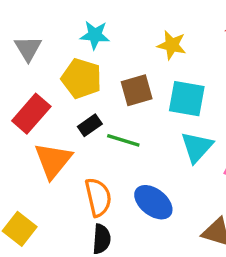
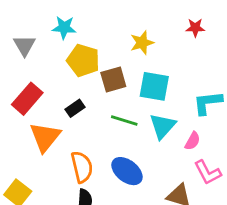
cyan star: (95, 35) -> (64, 28), moved
yellow star: (172, 45) -> (142, 43), turned -30
yellow pentagon: (81, 79) -> (83, 60), moved
green line: (123, 140) -> (124, 121), moved

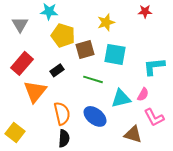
cyan triangle: (162, 126) -> (121, 98), moved, turned 35

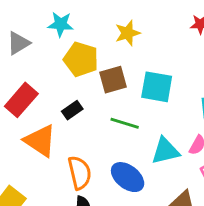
yellow star: (106, 22) -> (128, 33), moved
gray triangle: (20, 24) -> (18, 43), turned 30
orange triangle: (35, 91) -> (40, 141), turned -35

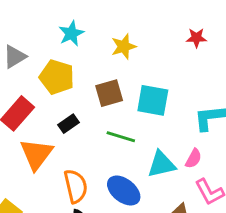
cyan star: (61, 24) -> (71, 33), moved, turned -30
yellow pentagon: (81, 59) -> (57, 77), moved
orange triangle: (40, 141) -> (36, 154), turned 33

